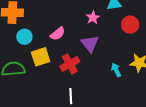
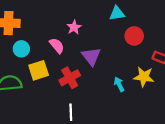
pink star: (93, 18) -> (74, 27), moved
pink semicircle: (58, 34) -> (57, 46), turned -91

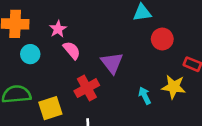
pink star: (74, 27) -> (58, 29), moved
yellow square: (39, 70) -> (50, 108), moved

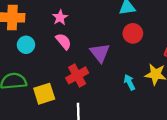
pink star: (58, 29) -> (60, 17), moved
red circle: (162, 39) -> (133, 33), moved

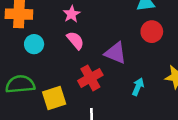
purple triangle: (100, 53) -> (115, 53), turned -30
cyan arrow: (129, 82) -> (138, 87), moved, turned 49

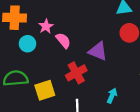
pink star: (72, 14) -> (46, 26), moved
cyan arrow: (138, 87) -> (112, 96), moved

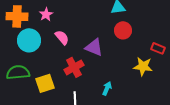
pink star: (46, 26) -> (46, 14), moved
cyan circle: (28, 44) -> (29, 40), size x1.5

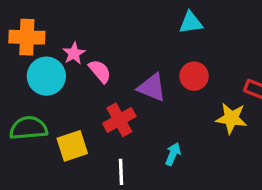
pink star: (46, 14) -> (74, 53), moved
red circle: (123, 30) -> (194, 76), moved

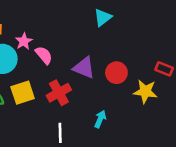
cyan triangle: (191, 23) -> (103, 18), moved, turned -30
red circle: (194, 76) -> (116, 73), moved
yellow square: (72, 146) -> (23, 93), moved

